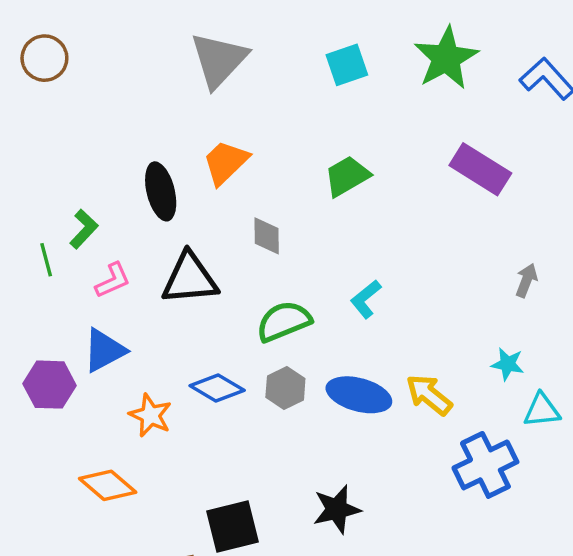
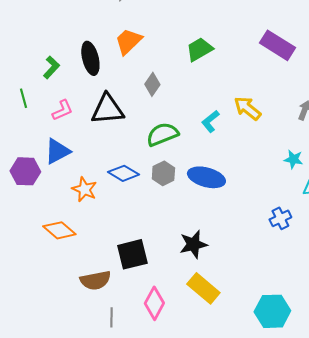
green L-shape: (84, 229) -> (51, 67), moved
gray diamond: (267, 236) -> (152, 84), turned 35
yellow arrow: (429, 395) -> (247, 108), moved
blue cross: (485, 465) -> (280, 218), size x0.6

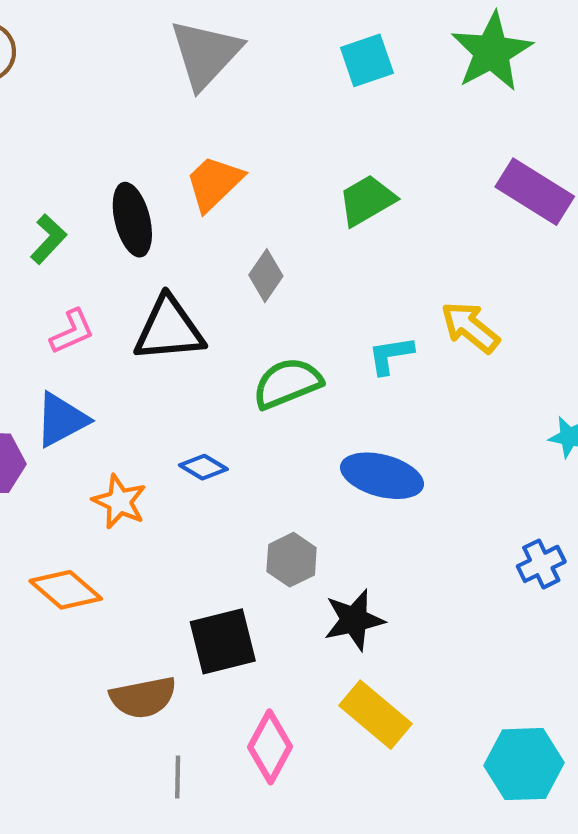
cyan L-shape: (210, 121) -> (391, 355), turned 30
blue diamond: (123, 173) -> (203, 467), size x0.7
gray hexagon: (163, 173) -> (292, 560), moved

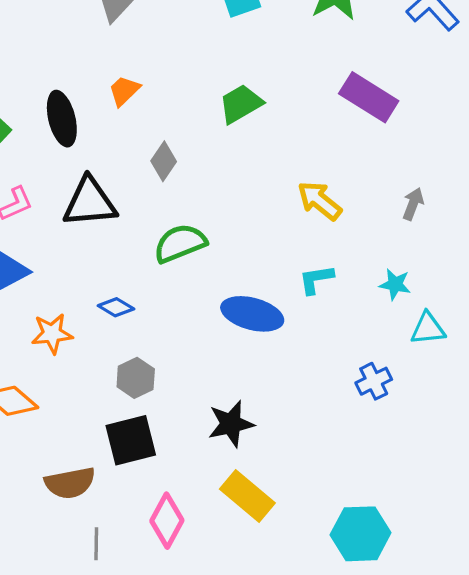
orange trapezoid: (214, 183) -> (124, 91), size x0.7
cyan L-shape: (391, 355) -> (316, 279), moved
orange star: (119, 502) -> (52, 334), turned -30
gray hexagon: (292, 560) -> (136, 378), moved

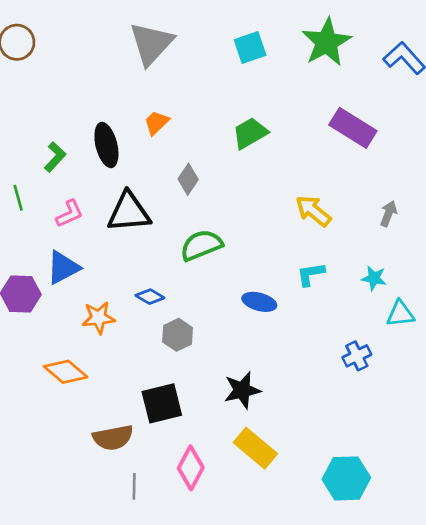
blue ellipse: (252, 314) -> (259, 302), size x0.7
gray hexagon: (136, 378) -> (178, 335), moved

